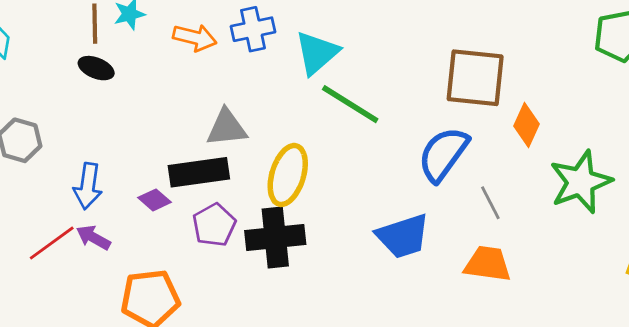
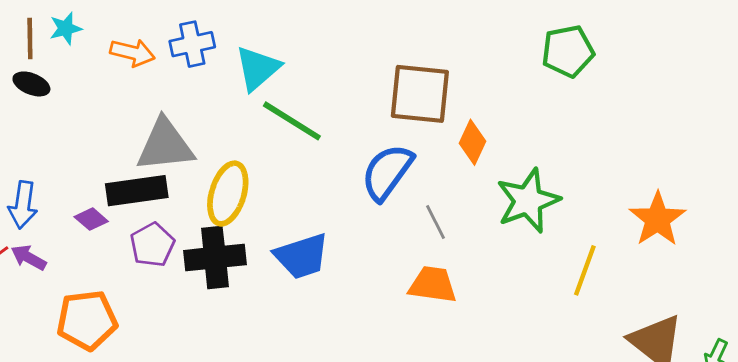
gray triangle: (227, 128) -> (165, 145), size x1.4
blue trapezoid: (403, 236) -> (302, 256), moved

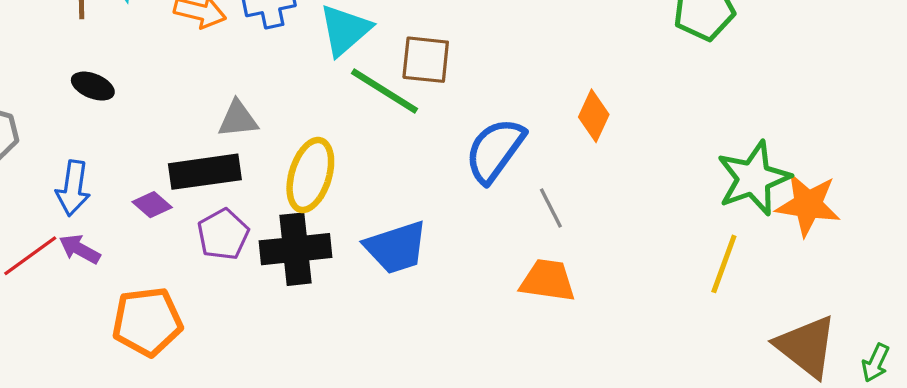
black ellipse: (31, 84) -> (93, 86), moved
brown square: (420, 94) -> (426, 60), moved, size x0.7
gray triangle: (165, 145) -> (238, 119), size x0.6
green star: (528, 201) -> (754, 178), moved
orange star: (657, 219) -> (808, 205), turned -30

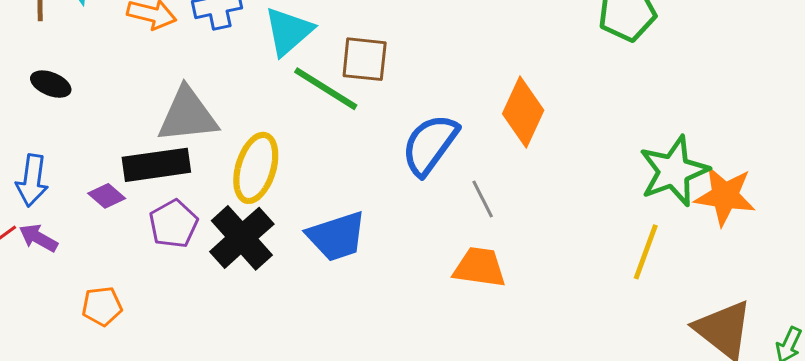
orange diamond: (594, 116) -> (523, 112), size x1.4
gray triangle: (238, 119) -> (187, 115), size x1.6
black cross: (296, 249) -> (242, 238), turned -36
orange pentagon: (147, 322) -> (102, 306), size x0.6

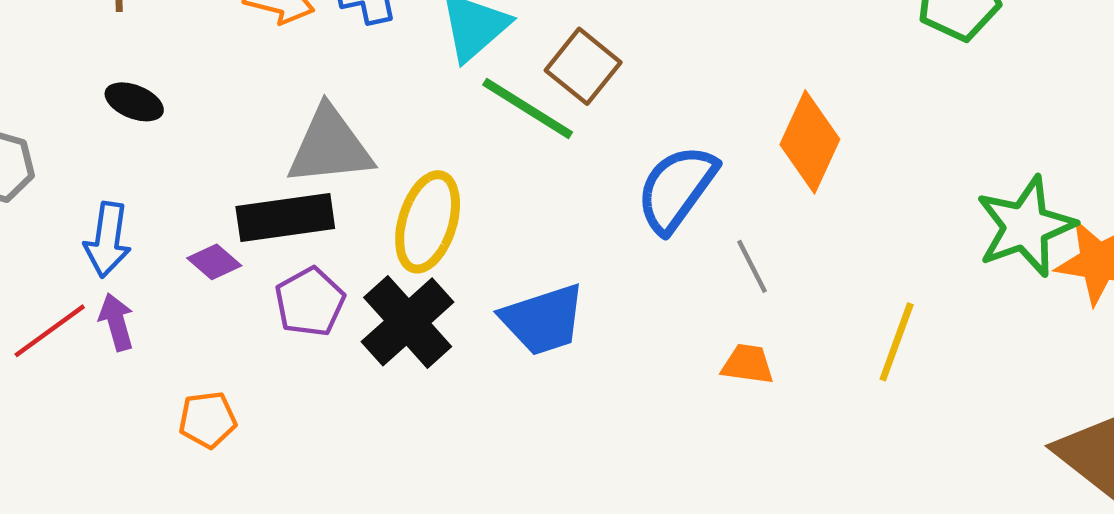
brown square: (365, 59) -> (583, 66), turned 33
purple arrow: (38, 238) -> (116, 322), turned 45
yellow line: (646, 252) -> (897, 342), moved
orange trapezoid: (480, 267) -> (748, 364), size x0.7

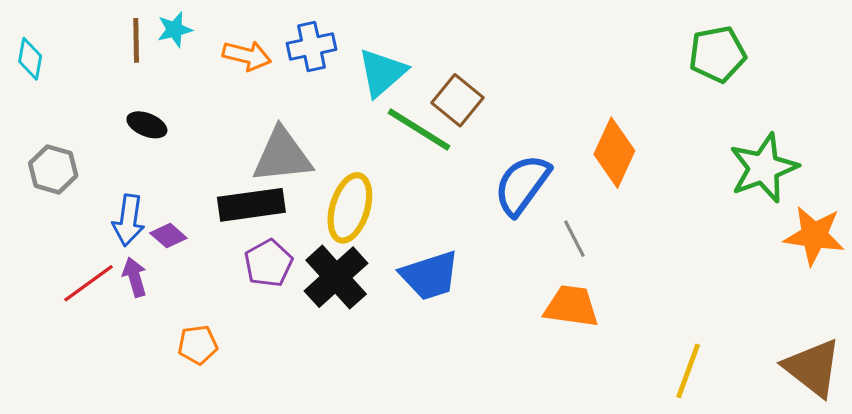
green star: (1025, 226) -> (763, 168), moved
purple diamond: (214, 262) -> (168, 236), moved
yellow line: (897, 342) -> (688, 371), moved
orange trapezoid: (748, 364) -> (571, 306), size x1.5

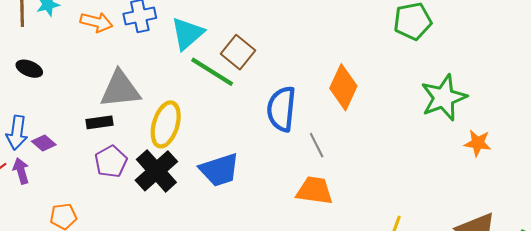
blue semicircle: (522, 185) -> (281, 109), turned -30
black rectangle: (251, 205) -> (100, 122), size x0.6
orange star: (814, 236) -> (478, 143), size x0.7

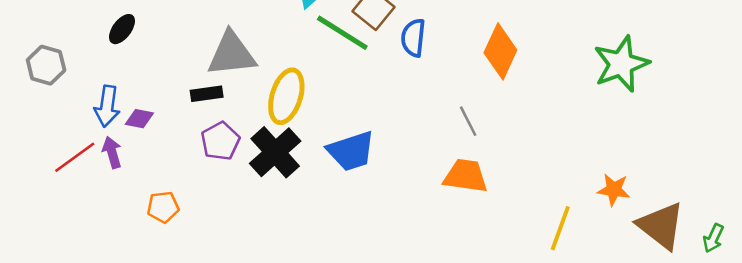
black ellipse: (29, 69) -> (122, 29), turned -75
blue semicircle: (281, 109) -> (413, 38), moved, size x0.7
purple diamond: (44, 143) -> (139, 119), turned -30
orange star: (478, 143) -> (614, 190), moved

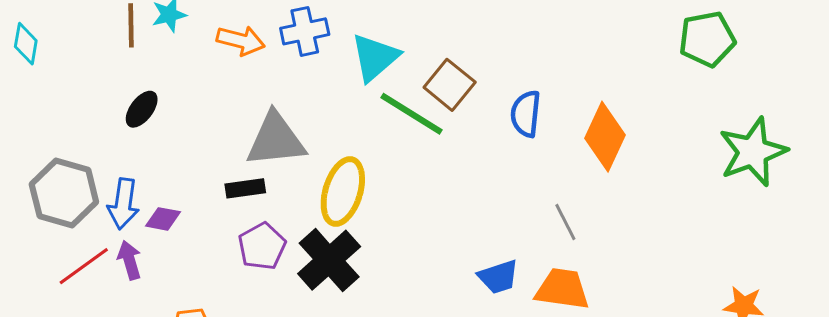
blue semicircle: (413, 38) -> (526, 114), moved
gray hexagon: (46, 65) -> (64, 193), moved, size x1.4
blue trapezoid: (351, 151) -> (498, 277), moved, size x0.7

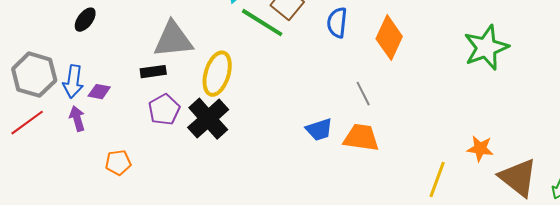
red line: (84, 266) -> (27, 123), moved

